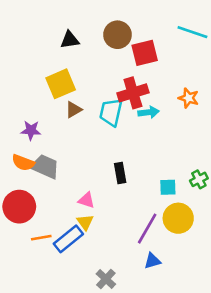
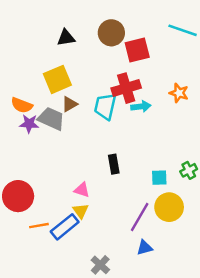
orange semicircle: (23, 163) -> (22, 105), moved
gray trapezoid: (45, 167) -> (51, 119), moved

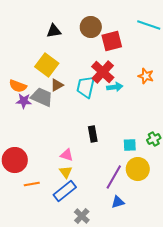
yellow square: (57, 79) -> (47, 65), turned -30
red cross: (126, 88) -> (103, 72), turned -30
blue rectangle: (65, 227) -> (65, 191), moved

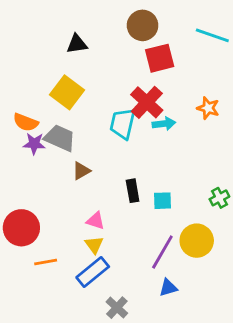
brown circle: (91, 27) -> (143, 25), moved
brown triangle: (57, 85) -> (81, 171), moved
cyan square: (130, 145) -> (162, 201), moved

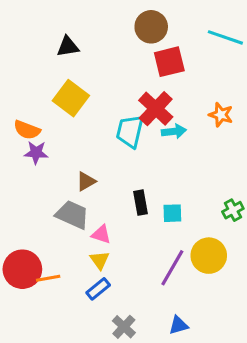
black triangle: (77, 44) -> (68, 47), moved
gray trapezoid: (60, 138) -> (72, 215), moved
red circle: (21, 228) -> (22, 269), moved
blue rectangle: (93, 272) -> (98, 289), size x0.7
blue triangle: (168, 288) -> (178, 325), moved

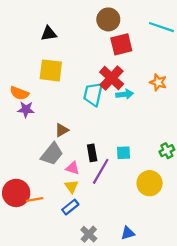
yellow square: (71, 98) -> (51, 70), turned -30
black rectangle: (141, 203) -> (92, 153), moved
gray trapezoid: (72, 215) -> (52, 154), turned 105
purple line: (172, 268) -> (101, 171), moved

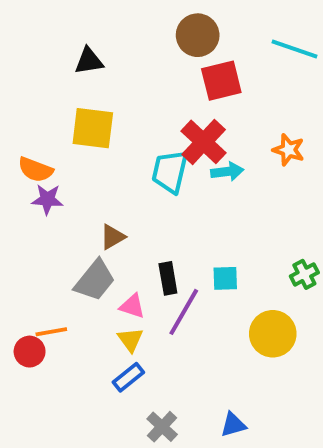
red circle: (16, 193) -> (30, 352), size x0.6
orange line: (35, 199) -> (51, 332), moved

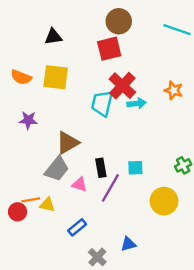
red square: (221, 81) -> (109, 49), moved
orange semicircle: (35, 170) -> (21, 77), moved
brown triangle: (113, 237) -> (68, 143), size x1.5
yellow triangle: (130, 340) -> (47, 205), moved, turned -42
blue triangle: (233, 425) -> (128, 244), moved

